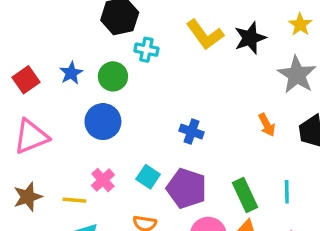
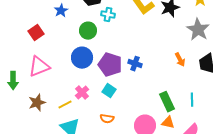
blue star: (71, 73) -> (61, 11), moved
purple pentagon: (187, 188) -> (110, 65), moved
yellow line: (75, 200) -> (65, 105), turned -32

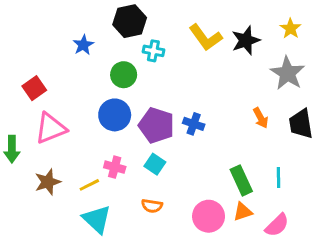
red square: (36, 33) -> (34, 88), moved
pink cross: (82, 93) -> (115, 167), turned -32
orange triangle: (168, 123) -> (243, 212), turned -32

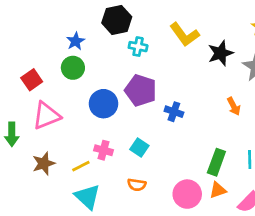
black star: (246, 40) -> (220, 53), moved
green circle: (124, 75) -> (73, 68), moved
purple pentagon: (156, 125) -> (141, 90), moved
green rectangle: (241, 180) -> (216, 162), turned 45

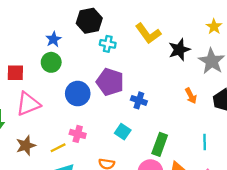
red square: (32, 80) -> (15, 73), turned 36
cyan square: (139, 148) -> (123, 132), moved
green rectangle: (216, 162) -> (160, 144), moved

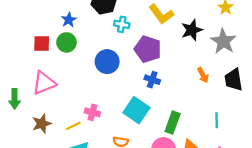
red square: (15, 73) -> (42, 44), moved
purple pentagon: (110, 82) -> (148, 49), moved
blue circle: (78, 94) -> (107, 62), moved
cyan square: (123, 132) -> (136, 110), size x1.6

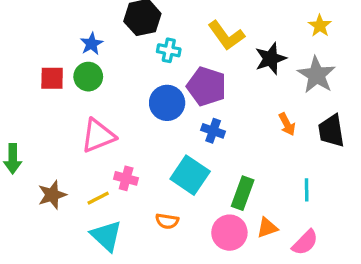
blue circle: (107, 62) -> (167, 103), moved
pink triangle: (44, 83) -> (98, 136), moved

